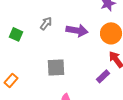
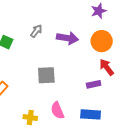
purple rectangle: (103, 76) -> (94, 84), turned 32

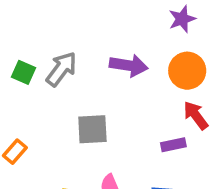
gray arrow: (36, 31) -> (61, 69), moved, size x1.5

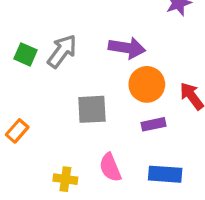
orange circle: (187, 71) -> (147, 84), moved
purple rectangle: (173, 145) -> (153, 124), moved

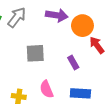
orange circle: (147, 84) -> (82, 26), moved
purple rectangle: (153, 124) -> (73, 63), turned 72

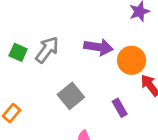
gray square: (35, 53) -> (71, 96), turned -36

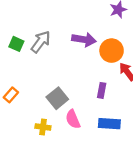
gray square: (71, 96) -> (57, 98), moved
purple rectangle: (120, 108) -> (102, 90), turned 40

